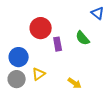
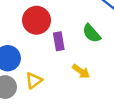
yellow arrow: (75, 83) -> (81, 71), moved

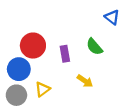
red circle: (36, 20) -> (33, 46), moved

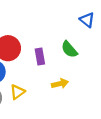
yellow arrow: (85, 81) -> (60, 84), turned -49

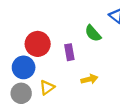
green semicircle: (69, 49) -> (93, 33), moved

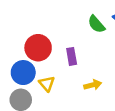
green semicircle: (93, 33) -> (96, 24), moved
yellow triangle: (47, 87) -> (47, 84), moved, turned -35

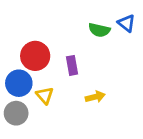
green semicircle: (96, 24) -> (99, 30), turned -36

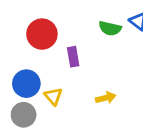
red circle: (35, 56) -> (42, 34), moved
purple rectangle: (72, 65) -> (73, 57), moved

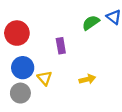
green semicircle: (110, 28) -> (91, 23), turned 132
red circle: (42, 34) -> (17, 33), moved

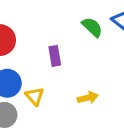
green semicircle: (91, 23) -> (92, 27), turned 78

